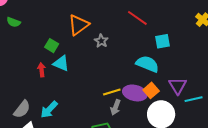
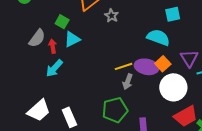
cyan triangle: (61, 63) -> (72, 39), turned -48
gray semicircle: (22, 109) -> (37, 38), moved
cyan arrow: (49, 110) -> (54, 68), moved

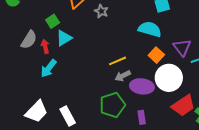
green square: (62, 22) -> (53, 21), turned 32
purple ellipse: (147, 67) -> (142, 86), moved
gray arrow: (128, 82) -> (123, 76), turned 49

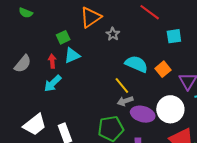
cyan semicircle: (150, 29) -> (136, 64), moved
gray semicircle: (29, 40) -> (23, 64), moved
orange square: (156, 55) -> (163, 69), moved
yellow line: (117, 61) -> (122, 85), turned 66

